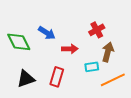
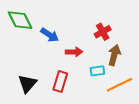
green diamond: (19, 42) -> (20, 20), moved
black triangle: (26, 79) -> (27, 84), turned -30

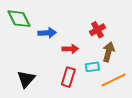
blue arrow: (50, 35) -> (47, 33), turned -36
red rectangle: (60, 82) -> (68, 77), moved

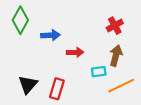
green diamond: (19, 19) -> (20, 20), turned 55
red cross: (97, 30) -> (115, 26), moved
red rectangle: (68, 77) -> (57, 89), moved

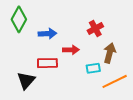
red cross: (115, 26) -> (95, 28), moved
red rectangle: (57, 89) -> (47, 63), moved, turned 72

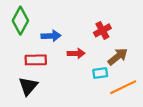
brown arrow: (110, 53) -> (118, 57), turned 36
red rectangle: (47, 63) -> (36, 60), moved

